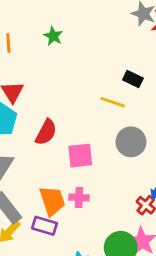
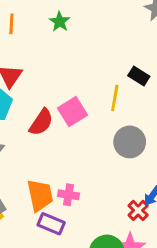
yellow line: (113, 102) -> (115, 98), turned 75
pink square: (80, 156) -> (73, 112), moved, turned -32
purple rectangle: (45, 226) -> (51, 224), moved

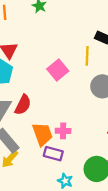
red semicircle: (41, 122) -> (23, 105), moved

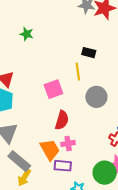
pink square: (58, 70) -> (53, 89), turned 30
red semicircle: (23, 105) -> (62, 120), moved

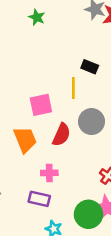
green star: (27, 34) -> (37, 17), moved
red semicircle: (62, 120) -> (61, 135), moved
orange trapezoid: (50, 150) -> (25, 140), moved

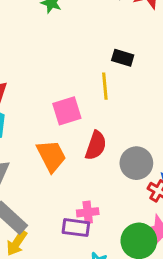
gray circle: (91, 122) -> (136, 163), moved
pink cross: (49, 173) -> (88, 212), moved

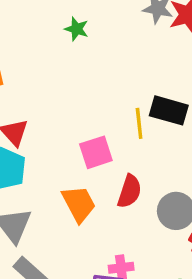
black rectangle: (123, 58) -> (169, 110), moved, size x1.5

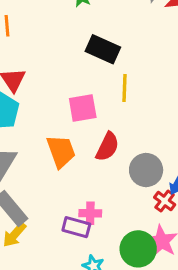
black rectangle: (169, 110) -> (103, 49), moved

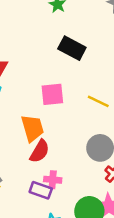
yellow line: (125, 88) -> (98, 101), moved, turned -70
red semicircle: (107, 147) -> (40, 151), moved

